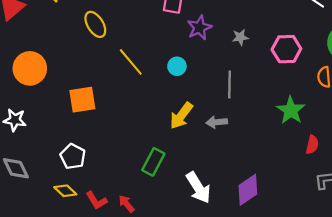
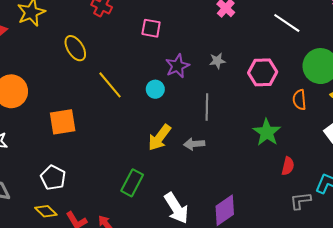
purple star: (199, 28) -> (177, 66), moved

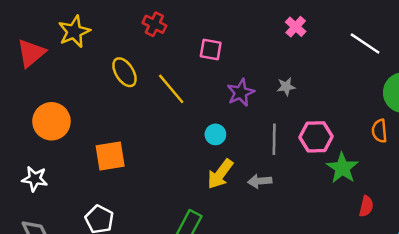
pink hexagon: (263, 72) -> (316, 137), moved
yellow line: (110, 85) -> (171, 89), moved
cyan circle: (155, 89) -> (215, 134), moved

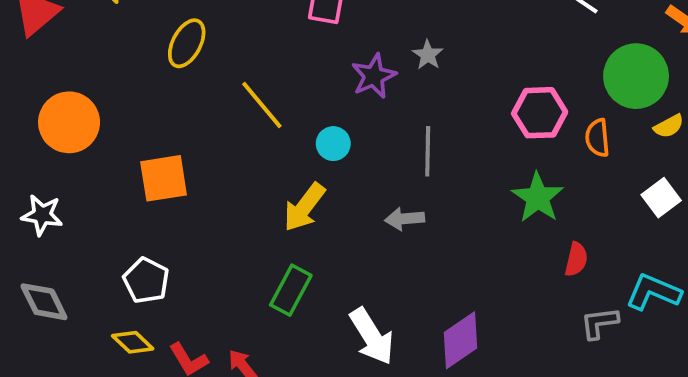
yellow ellipse: (124, 72) -> (187, 43), turned 60
gray star: (286, 87) -> (428, 55), moved, turned -30
yellow line: (171, 89) -> (262, 105), moved
pink hexagon: (316, 137) -> (540, 113), moved
yellow arrow: (220, 174) -> (304, 207), moved

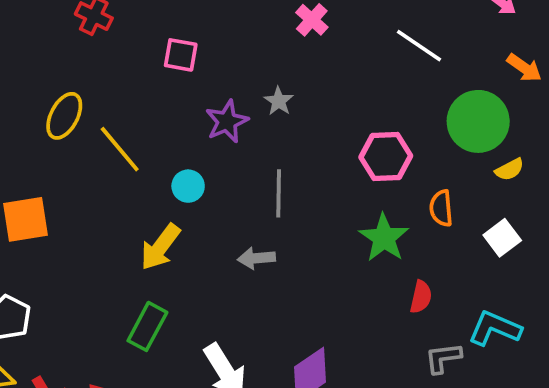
yellow ellipse: (187, 43) -> (64, 116), moved
orange semicircle: (597, 138) -> (441, 208), moved

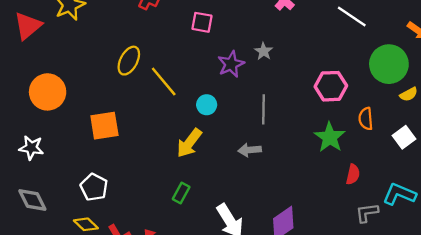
green rectangle: (147, 326) -> (181, 193), size x0.7

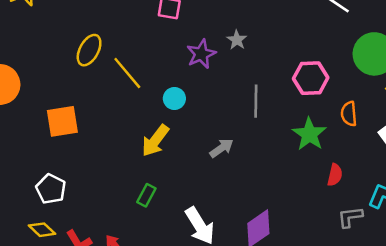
gray line: (264, 109) -> (256, 101), moved
gray arrow: (250, 150) -> (222, 148), turned 150

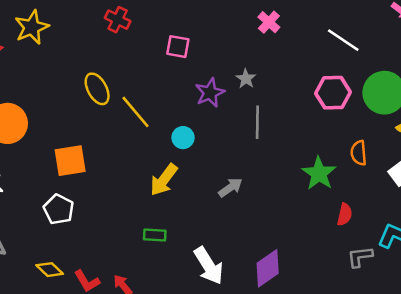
yellow ellipse: (89, 50) -> (97, 89), turned -56
pink hexagon: (311, 78) -> (333, 93), moved
gray line: (256, 101) -> (257, 122), moved
white pentagon: (51, 189) -> (59, 209), moved
green rectangle: (146, 195) -> (155, 235), turned 65

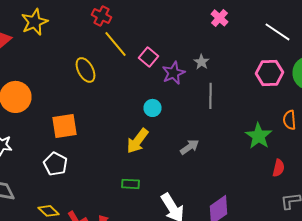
pink square: (178, 47) -> (148, 57), moved, turned 30
yellow line: (136, 112) -> (116, 44), moved

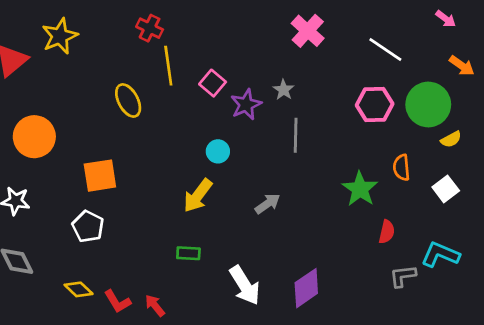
pink cross: (220, 18) -> (308, 31), size x1.4
yellow line: (116, 44) -> (168, 66), turned 32

